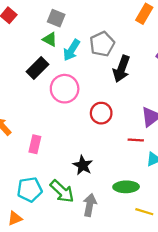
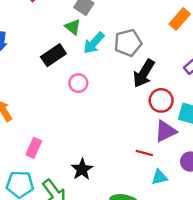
pink circle: (65, 89) -> (78, 83), size x0.6
red circle: (101, 113) -> (161, 100), moved
pink rectangle: (35, 144) -> (34, 148), moved

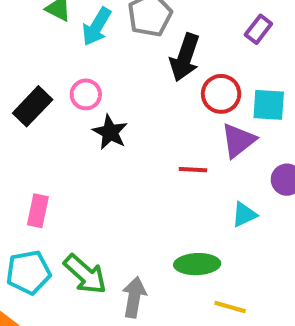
black rectangle: (53, 55) -> (33, 106), moved
red line: (144, 153) -> (193, 170), moved
black star: (82, 169) -> (110, 132), moved

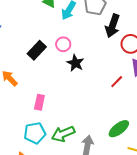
red line: (193, 170) -> (117, 82), turned -48
green ellipse: (197, 264) -> (119, 129), turned -35
green arrow: (85, 274) -> (63, 134), turned 115

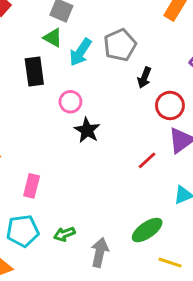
black arrow: (112, 26) -> (144, 78), size x0.6
black rectangle: (37, 50) -> (34, 72), moved, turned -54
green arrow: (63, 134) -> (64, 234), size x0.6

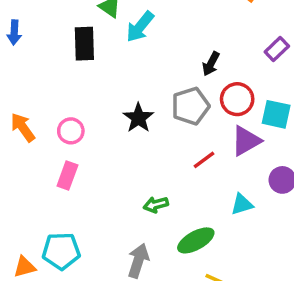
gray pentagon: (120, 45) -> (190, 106), moved
pink circle: (70, 102) -> (71, 131), moved
cyan pentagon: (23, 231) -> (61, 251), moved
green arrow: (64, 234) -> (156, 205), moved

